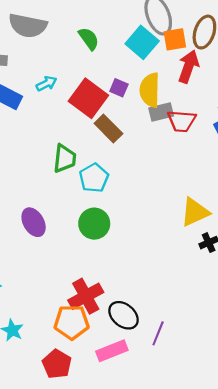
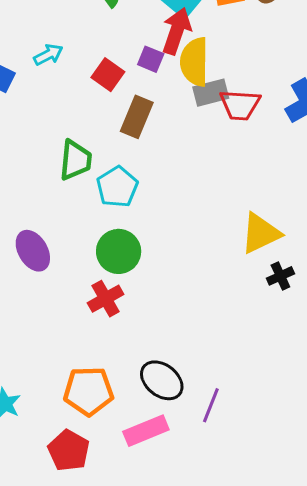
red arrow: (188, 67) -> (177, 31), moved
red square: (88, 98) -> (108, 75), size x0.6
brown rectangle: (108, 129) -> (137, 117), turned 68
red cross: (86, 296) -> (106, 299), moved, size x0.7

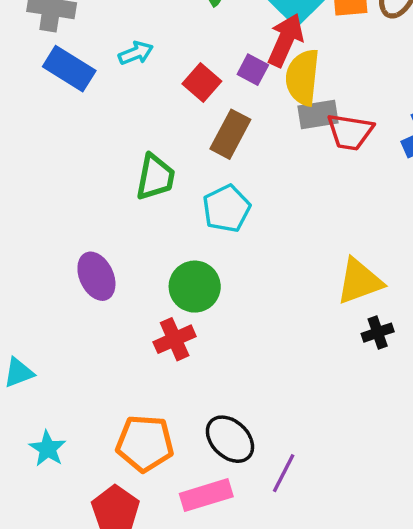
cyan pentagon: (117, 187) -> (226, 209), moved

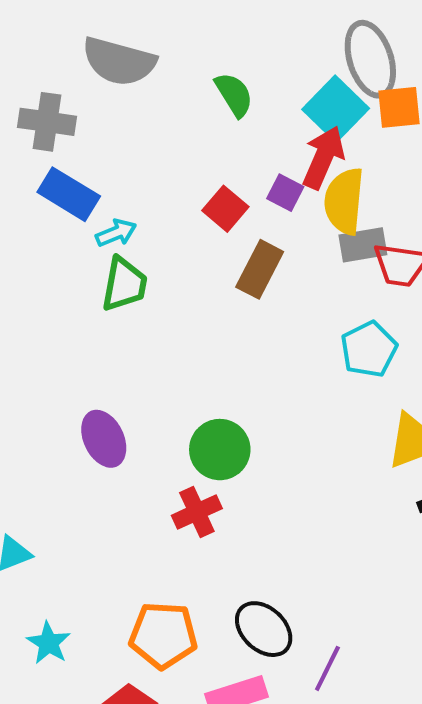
cyan arrow: (136, 53) -> (116, 233), moved
green trapezoid: (155, 177) -> (124, 284), moved
cyan pentagon: (226, 209) -> (369, 349), moved

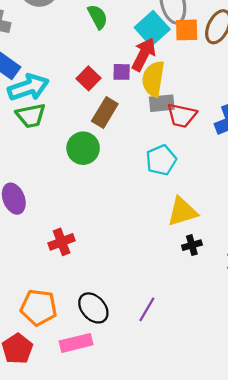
purple square: (285, 193) -> (122, 72), turned -30
cyan arrow: (116, 233) -> (28, 87), size x1.8
green trapezoid: (124, 284) -> (31, 116), turned 64
green circle: (220, 450) -> (83, 148), moved
purple line: (327, 668) -> (147, 309), moved

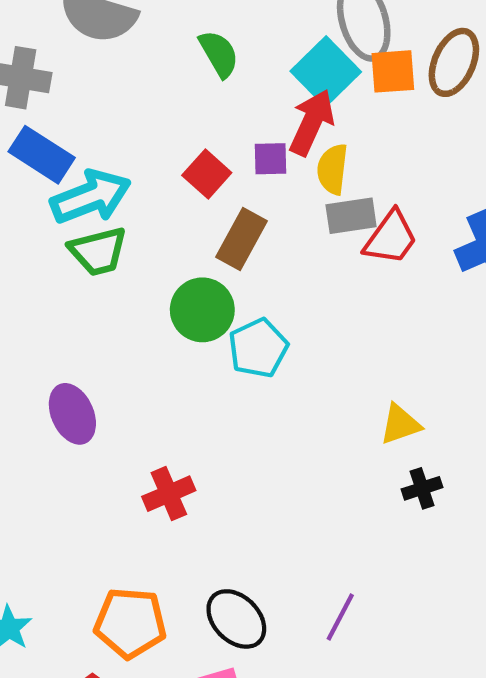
yellow semicircle: (153, 79) -> (332, 169), size x0.7
red trapezoid: (182, 115) -> (391, 238), turned -64
cyan pentagon: (161, 160) -> (258, 348), moved
yellow triangle: (182, 212) -> (400, 424), size x0.7

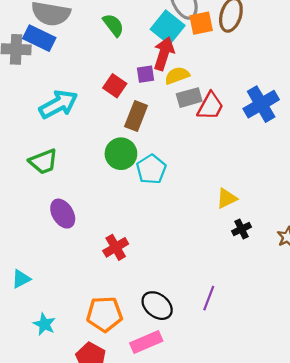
blue rectangle: (42, 155) -> (39, 38), moved
yellow semicircle: (332, 169) -> (177, 76), turned 70
green trapezoid: (98, 251) -> (43, 162), moved

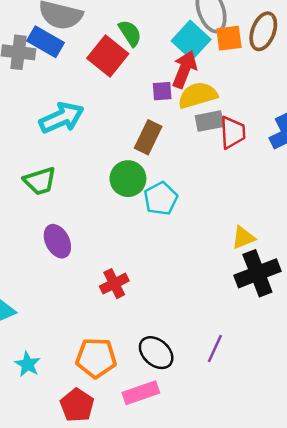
yellow semicircle: (177, 76) -> (198, 95), size x1.4
red square: (115, 86) -> (108, 56), moved, size x1.5
red trapezoid: (210, 106) -> (233, 132), turned -36
black cross: (241, 229) -> (257, 273), size x2.0

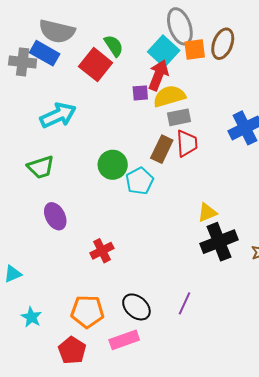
red trapezoid: (233, 132) -> (187, 143), moved
brown rectangle: (148, 137) -> (162, 149), moved

